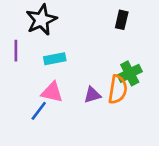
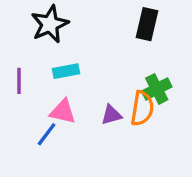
black rectangle: (122, 20) -> (147, 24), size x1.4
purple line: (16, 51) -> (19, 81), moved

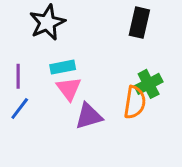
pink triangle: (63, 112) -> (69, 89), moved, turned 40
purple triangle: (111, 115) -> (89, 116), moved, size x1.4
blue line: (47, 134) -> (20, 108), moved

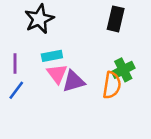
purple triangle: (89, 116) -> (74, 81), moved

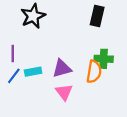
cyan rectangle: (52, 56) -> (33, 72), moved
green cross: (123, 70) -> (104, 59), turned 30
pink triangle: (57, 74) -> (64, 92), moved

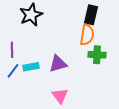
orange semicircle: (94, 72) -> (87, 35), moved
pink triangle: (64, 92) -> (60, 96), moved

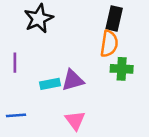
cyan rectangle: (31, 67) -> (50, 84), moved
blue line: (13, 71) -> (16, 115), moved, turned 49

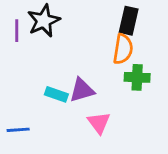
purple line: (15, 63) -> (17, 31), moved
cyan rectangle: (50, 84) -> (56, 94), turned 30
pink triangle: (75, 120) -> (99, 123), moved

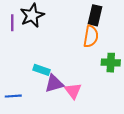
green cross: (137, 77) -> (111, 63), moved
purple triangle: (82, 90) -> (54, 84), moved

